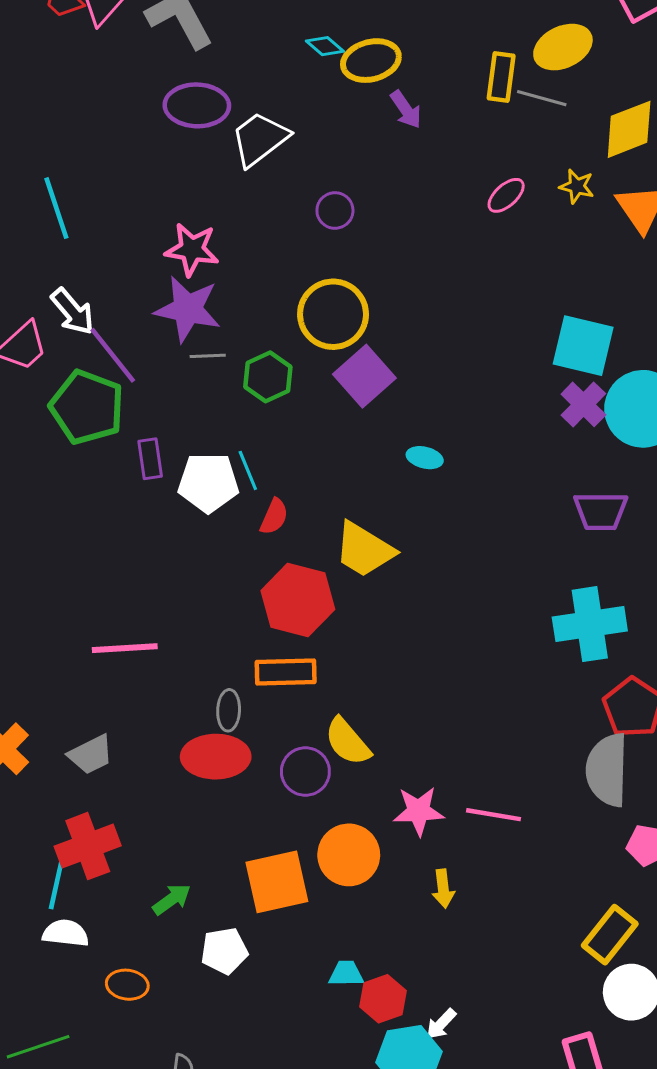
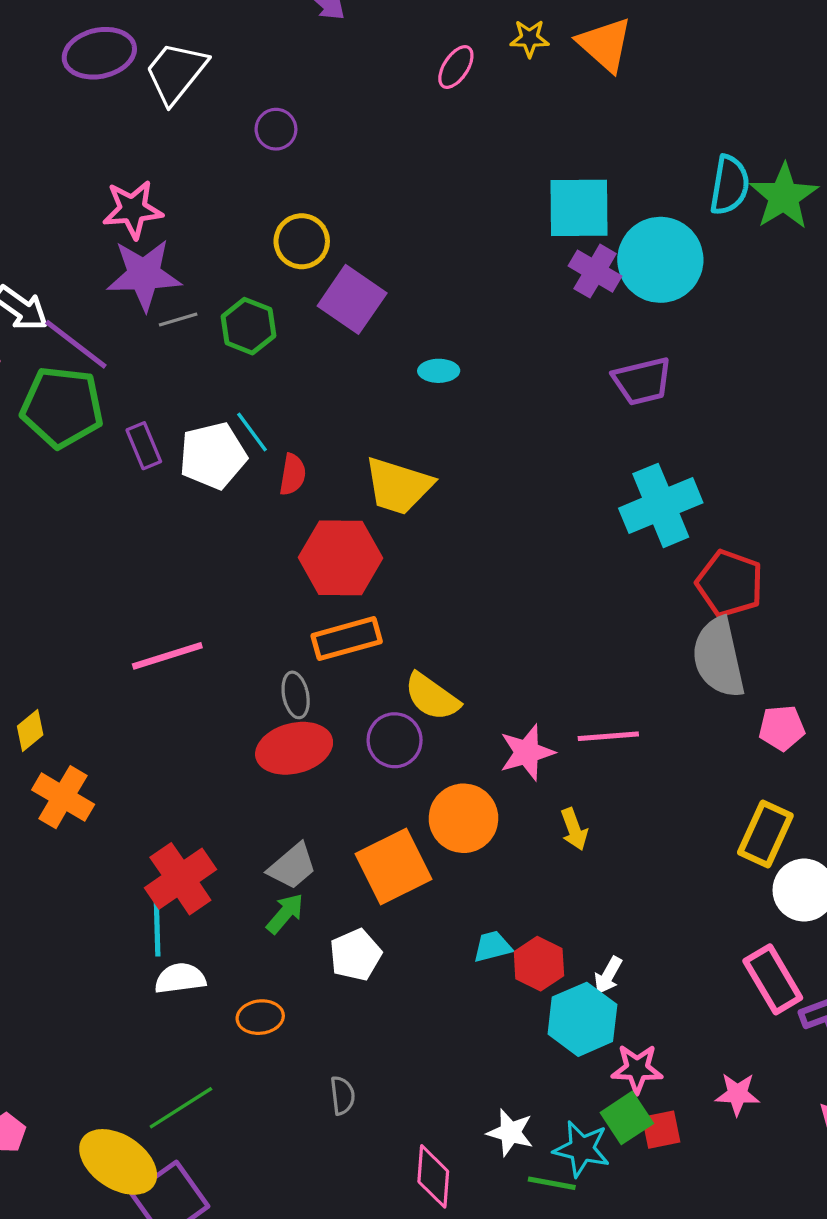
yellow circle: (333, 314) -> (302, 241), size x0.7
gray trapezoid: (91, 755) -> (292, 866), moved

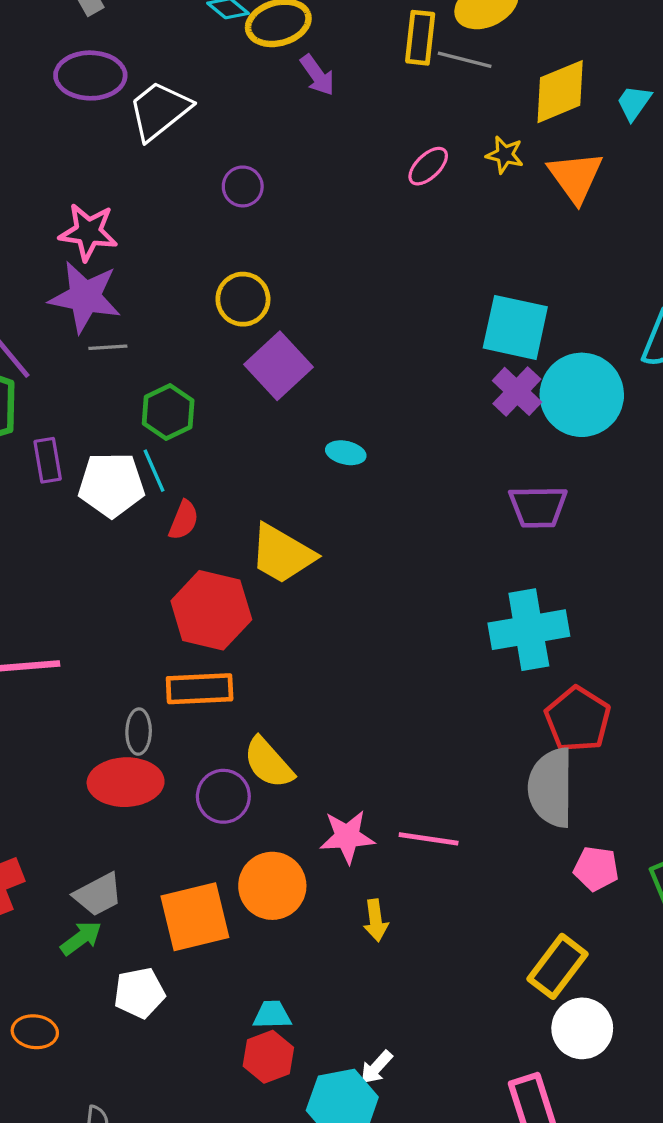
green hexagon: (248, 326) -> (168, 412), moved
red hexagon: (539, 964) -> (268, 1057), moved

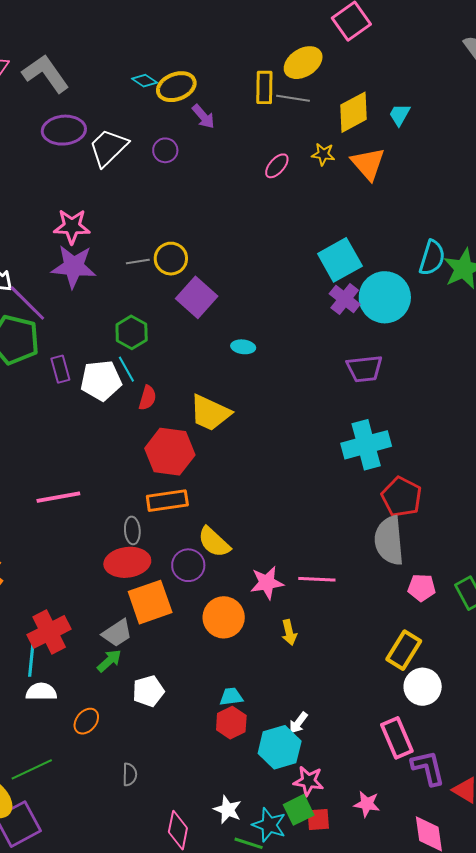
purple circle: (243, 186) -> (165, 150), moved
cyan square: (515, 327) -> (340, 260), turned -36
gray line: (108, 347) -> (138, 262), moved
orange square: (195, 917) -> (150, 602), moved
orange ellipse: (35, 1032) -> (86, 721), turned -52

